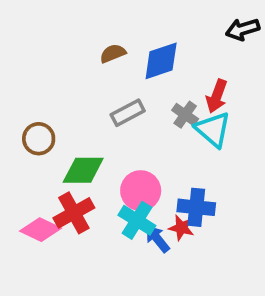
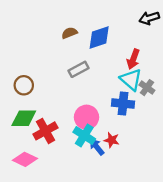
gray cross: (185, 115) -> (147, 88), moved
green diamond: (83, 170) -> (24, 118), moved
blue cross: (196, 207) -> (123, 104), moved
pink diamond: (41, 230) -> (25, 159), moved

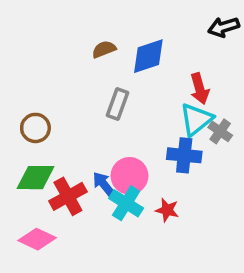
red arrow: (133, 59) -> (200, 89), turned -36
gray rectangle: (79, 69) -> (118, 104), turned -42
cyan triangle: (131, 80) -> (196, 119), turned 40
blue arrow: (97, 147) -> (104, 184), moved

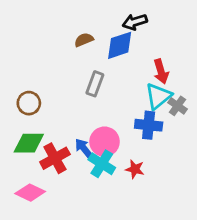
black arrow: (224, 27) -> (135, 22), moved

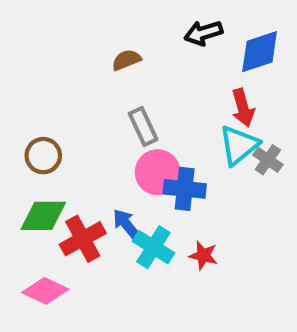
blue diamond: (120, 45) -> (260, 52), moved
gray rectangle: (95, 84) -> (143, 126), turned -45
blue cross: (149, 125) -> (185, 189), moved
pink circle: (105, 142) -> (158, 172), moved

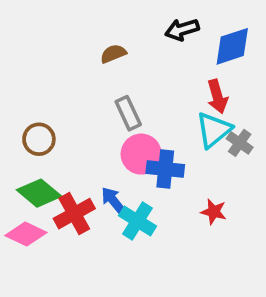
green diamond: (43, 216) -> (39, 193), turned 39
red star: (203, 255) -> (214, 212), moved
pink diamond: (45, 291) -> (26, 234), moved

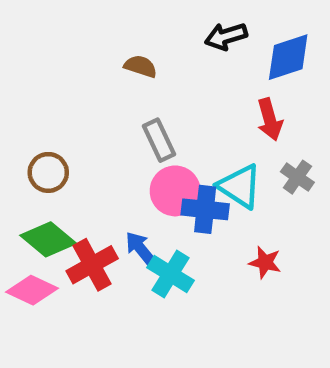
brown semicircle: (113, 54) -> (141, 66), turned 40
cyan triangle: (214, 130) -> (240, 186), moved, turned -48

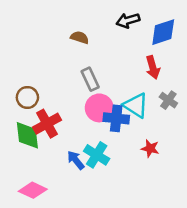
green diamond: (48, 239) -> (27, 135), turned 44
blue arrow: (141, 249) -> (76, 160), moved
red cross: (92, 265) -> (47, 124), moved
pink diamond: (32, 290) -> (33, 190), moved

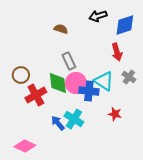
green diamond: (27, 135) -> (58, 83), moved

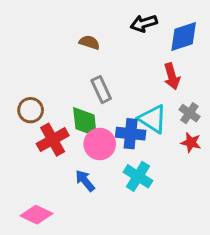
pink circle: (76, 83) -> (100, 144), moved
red star: (115, 114) -> (191, 143), moved
cyan cross: (74, 119) -> (138, 176), moved

